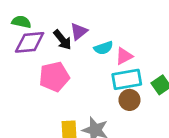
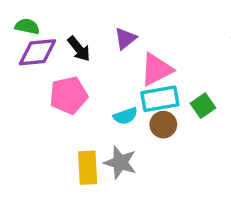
purple triangle: (79, 31) -> (125, 38), moved
cyan semicircle: (103, 48) -> (125, 116), moved
pink triangle: (124, 56) -> (156, 69), size x1.5

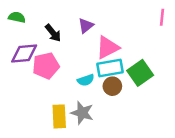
purple diamond: (38, 52) -> (24, 54), moved
green square: (203, 106) -> (140, 73), size x1.5

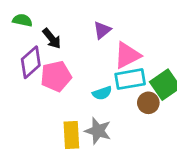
black arrow: (53, 33) -> (52, 38), moved
purple diamond: (24, 54) -> (31, 62), turned -36
brown circle: (112, 86) -> (148, 103), moved

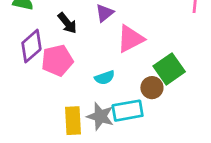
black arrow: (52, 38) -> (67, 23), moved
cyan rectangle: (130, 79) -> (128, 111), moved

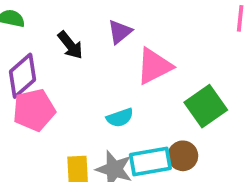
pink pentagon: (57, 60) -> (34, 110), moved
brown circle: (152, 88) -> (183, 156), moved

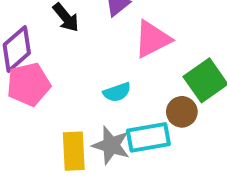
brown circle: (183, 156) -> (182, 112), moved

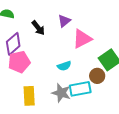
yellow rectangle: (74, 151) -> (29, 96), moved

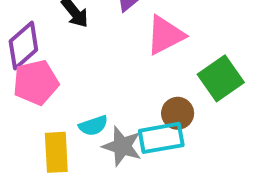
cyan semicircle: (64, 66) -> (93, 126), moved
brown circle: (97, 76) -> (178, 113), moved

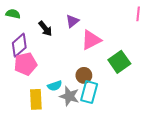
brown circle: (178, 113) -> (84, 75), moved
cyan rectangle: (161, 138) -> (89, 92), turned -65

